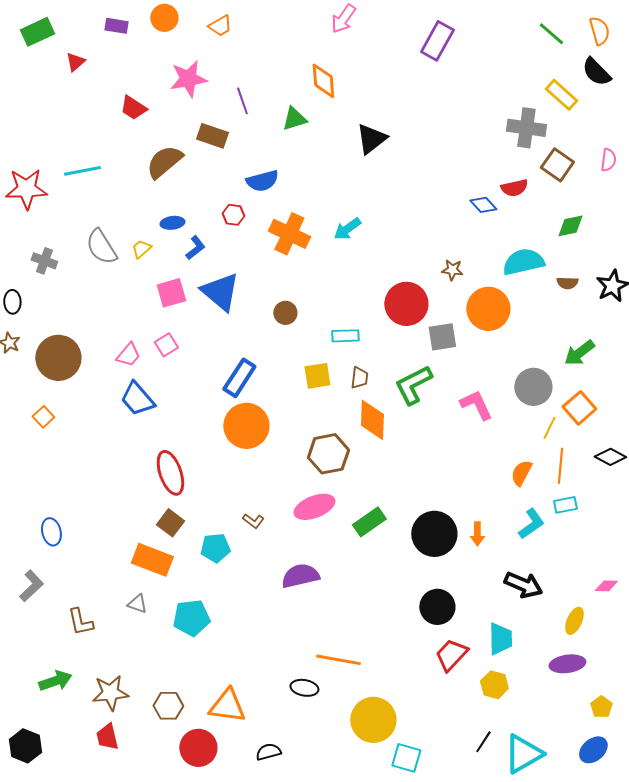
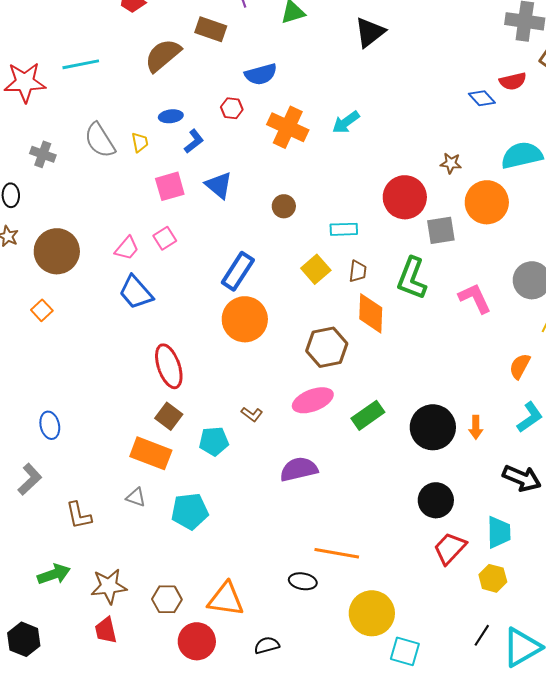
yellow trapezoid: (141, 249) -> (140, 142), turned 120
blue triangle: (220, 292) -> (219, 185), size x0.7
yellow square: (317, 376) -> (316, 269), turned -32
green L-shape: (413, 385) -> (412, 278), turned -42

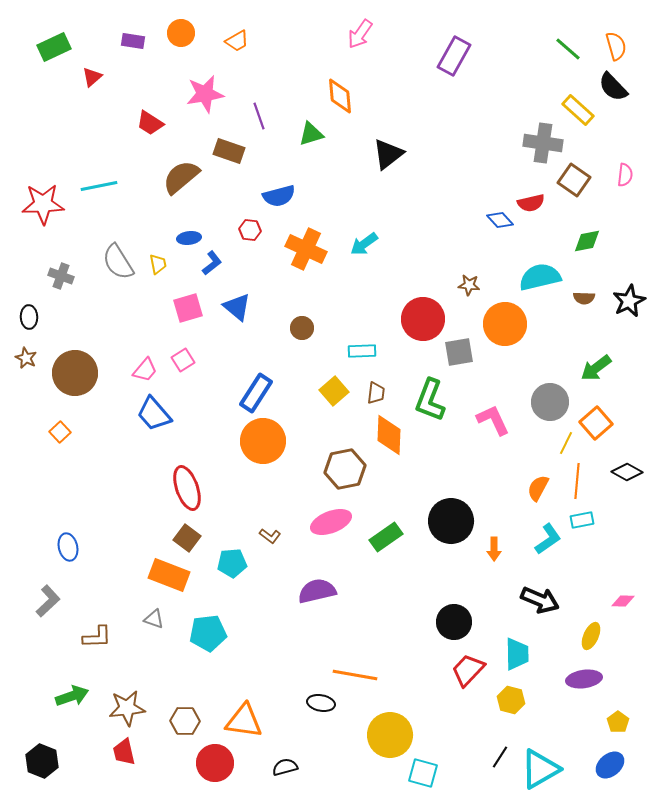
black circle: (433, 427) -> (451, 521), moved
brown L-shape: (79, 515) -> (97, 637), turned -80

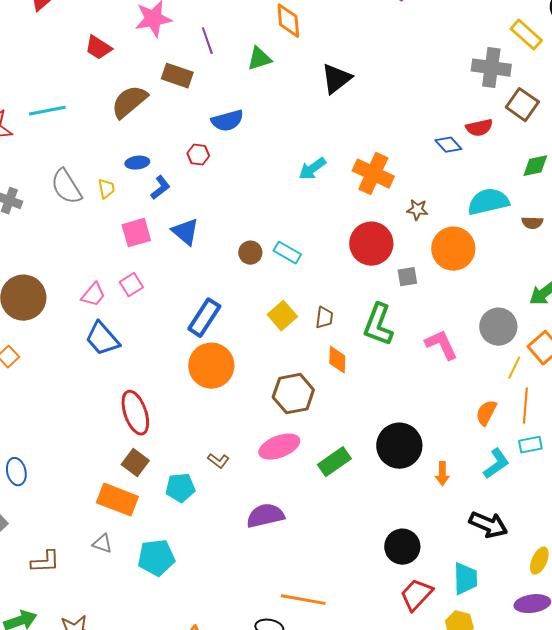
orange cross: (306, 249) -> (373, 174), moved
cyan rectangle: (362, 351) -> (287, 253), moved, turned 32
gray square: (459, 352) -> (407, 277), size x0.7
orange diamond: (389, 435) -> (337, 360), size x0.7

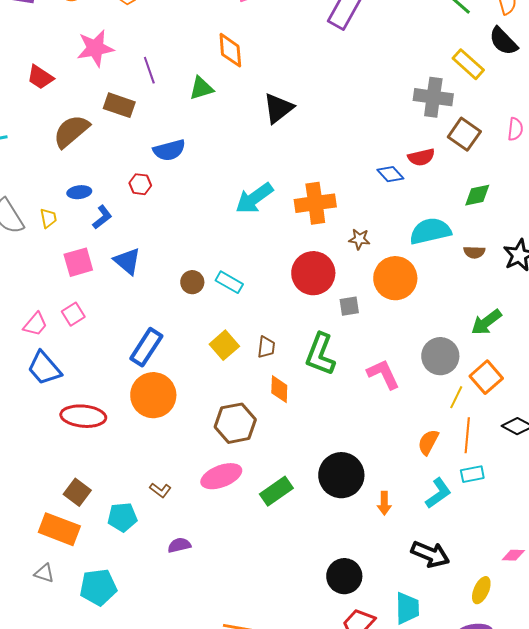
cyan arrow: (312, 169) -> (254, 198), size x1.4
orange cross: (373, 174) -> (315, 203), turned -33
red ellipse: (135, 413) -> (83, 416), moved, turned -66
purple semicircle: (265, 516) -> (179, 545), moved, size x0.6

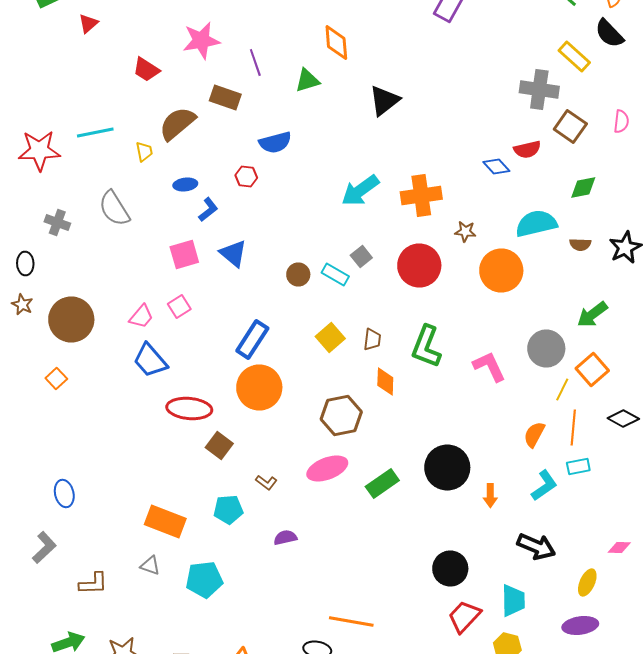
yellow trapezoid: (48, 218) -> (144, 152), moved
gray square: (349, 306) -> (361, 256), moved, turned -30
brown square: (77, 492) -> (219, 446), moved

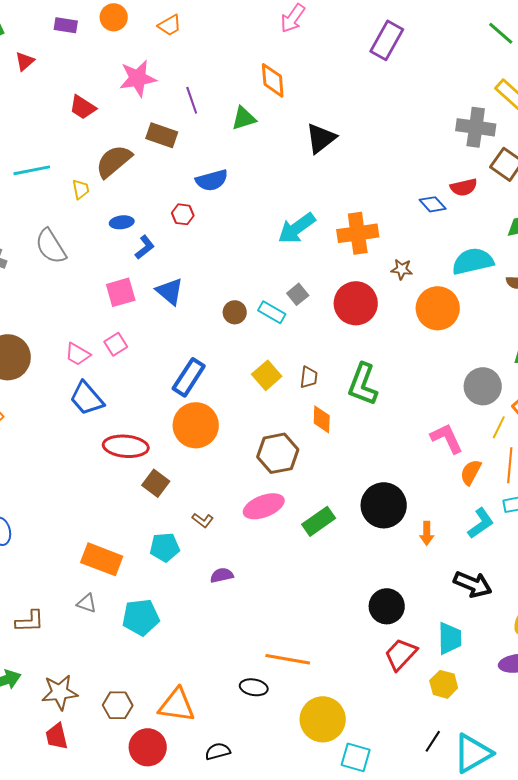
pink trapezoid: (141, 316) -> (78, 354), turned 80
pink L-shape: (489, 366) -> (447, 438), moved

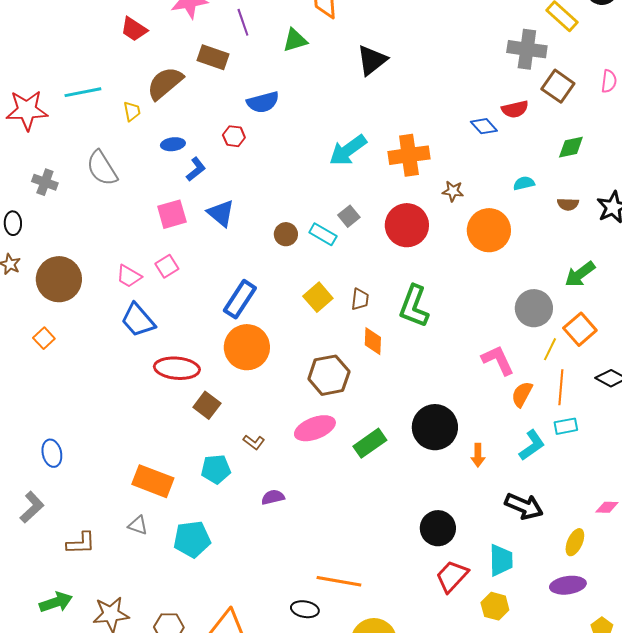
cyan semicircle: (473, 261) -> (524, 183), size x0.5

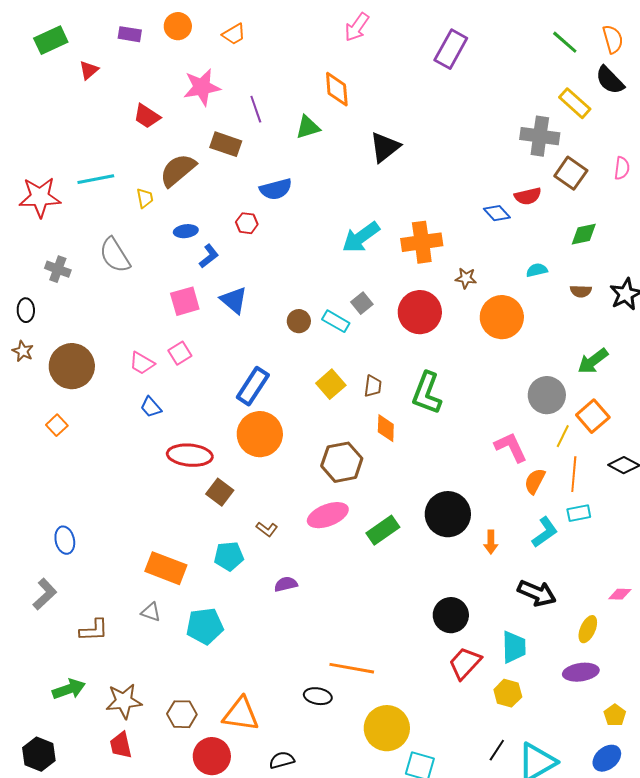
blue trapezoid: (138, 320) -> (151, 407), size x0.6

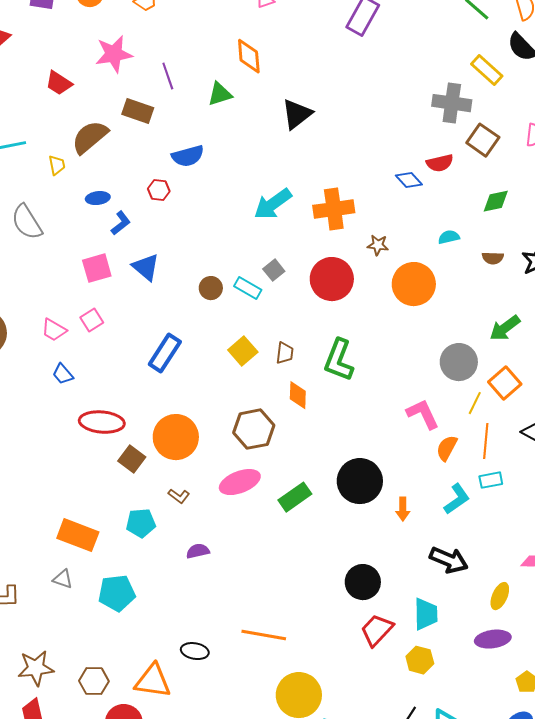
orange circle: (260, 434) -> (176, 437), moved
black ellipse: (318, 696) -> (195, 651), moved

